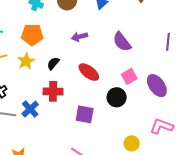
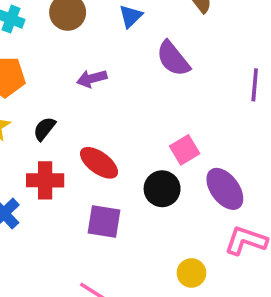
purple semicircle: (122, 42) -> (173, 59), moved
red ellipse: (89, 72) -> (99, 163), moved
purple ellipse: (157, 86) -> (225, 189), moved

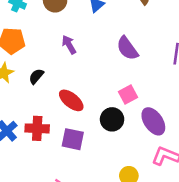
purple semicircle: (173, 59) -> (127, 48), moved
purple arrow: (92, 79) -> (69, 45), turned 72
red cross: (45, 180) -> (37, 128), moved

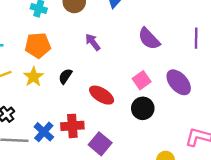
pink square: (128, 94) -> (142, 80), moved
purple ellipse: (153, 121) -> (179, 82), moved
purple square: (73, 139) -> (100, 144), moved, turned 35

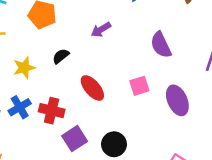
purple arrow: (93, 42) -> (101, 30), turned -102
yellow star: (34, 77) -> (24, 68), moved
black circle: (143, 108) -> (114, 144), moved

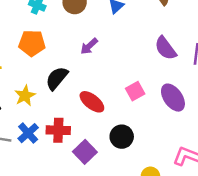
purple semicircle: (161, 45) -> (166, 48), moved
black semicircle: (61, 56) -> (57, 78), size x1.5
black circle: (114, 144) -> (122, 137), moved

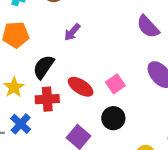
pink square: (135, 91) -> (115, 84), moved
red cross: (58, 130) -> (47, 99), moved

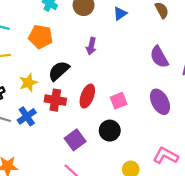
purple arrow: (72, 32) -> (91, 46), turned -42
red ellipse: (81, 87) -> (87, 96), turned 65

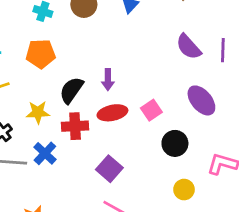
purple arrow: (91, 46) -> (108, 80), moved
yellow star: (28, 83) -> (38, 112), turned 30
red ellipse: (87, 96) -> (112, 113), turned 70
black circle: (110, 131) -> (175, 143), moved

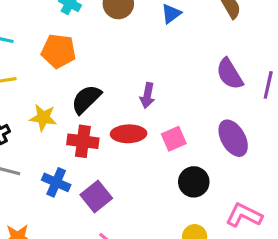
purple arrow: (108, 80) -> (147, 95), moved
blue cross: (45, 153) -> (56, 182), moved, turned -30
purple square: (109, 169) -> (96, 197), moved

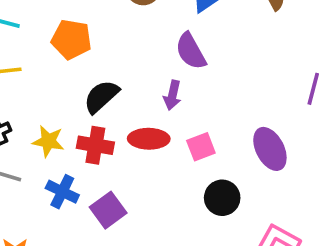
purple semicircle: (230, 74) -> (191, 51), moved
yellow star: (43, 118) -> (48, 141), moved

